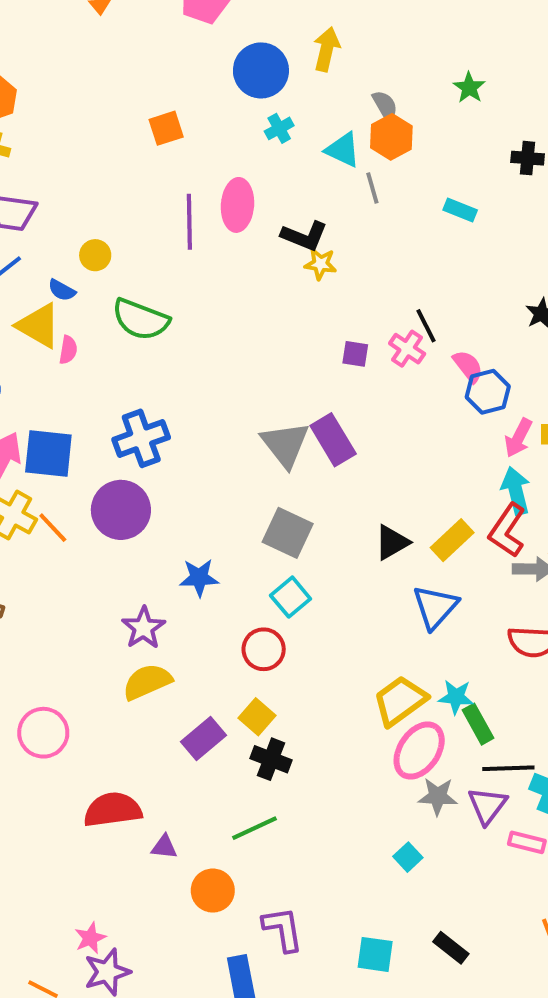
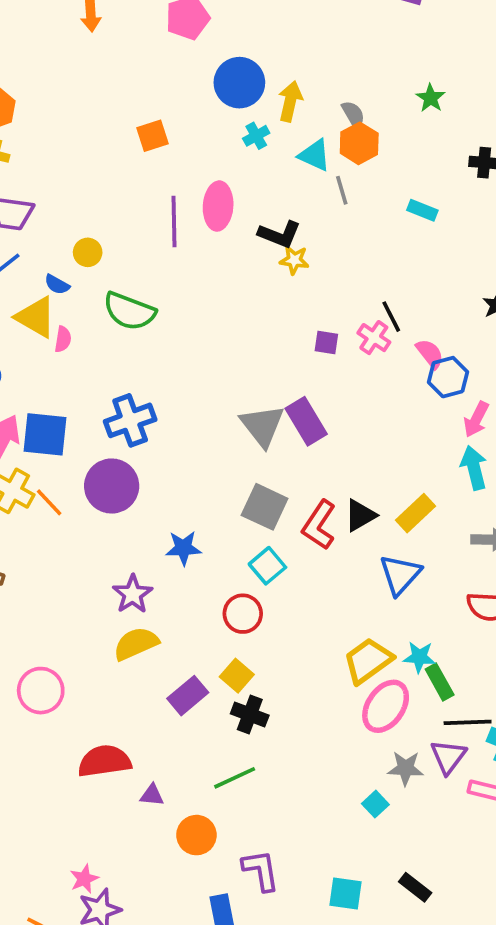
yellow arrow: (327, 49) -> (290, 101), moved
red L-shape: (507, 530) -> (319, 525), moved
gray star: (438, 796) -> (406, 768), moved

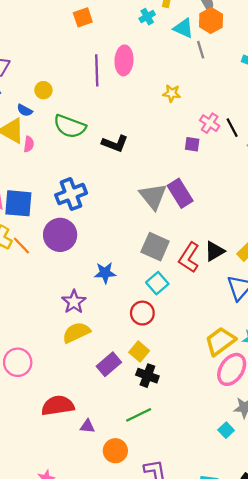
black L-shape: (280, 234) -> (115, 144), moved
pink cross: (374, 338) -> (210, 123), moved

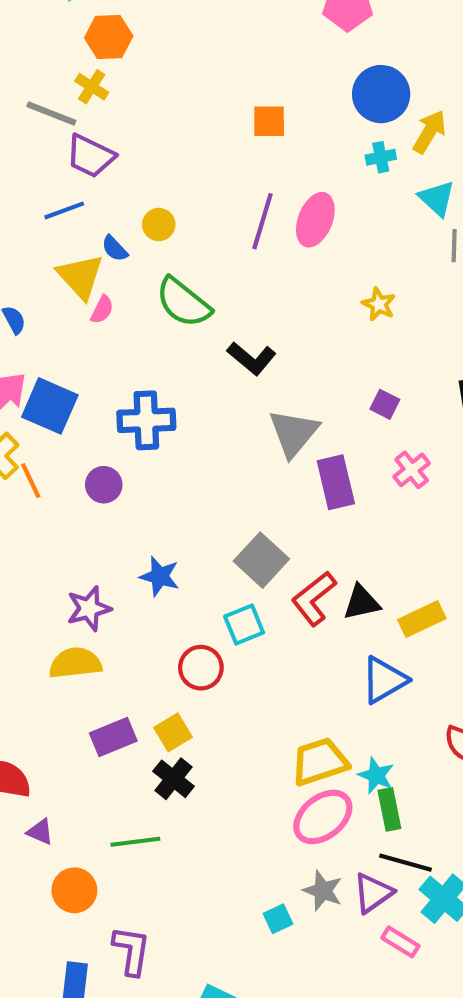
pink cross: (210, 123) -> (412, 470), moved
gray triangle: (153, 196) -> (294, 433), moved
purple circle: (60, 235) -> (104, 485), size x0.6

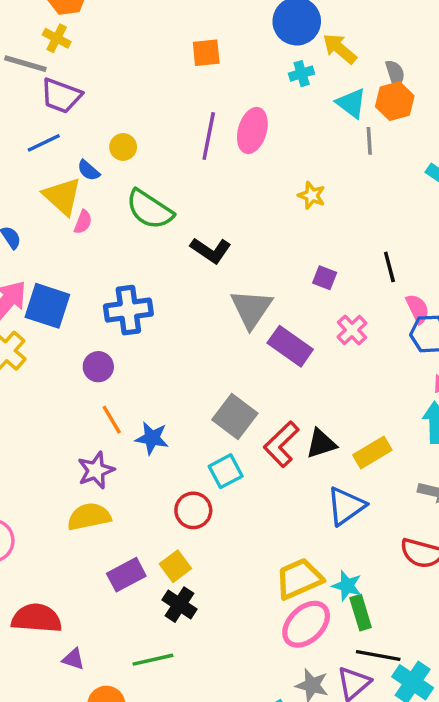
yellow arrow: (429, 132) -> (340, 49), turned -75
orange line: (31, 481) -> (112, 420), moved
purple rectangle: (336, 482) -> (290, 346), turned -36

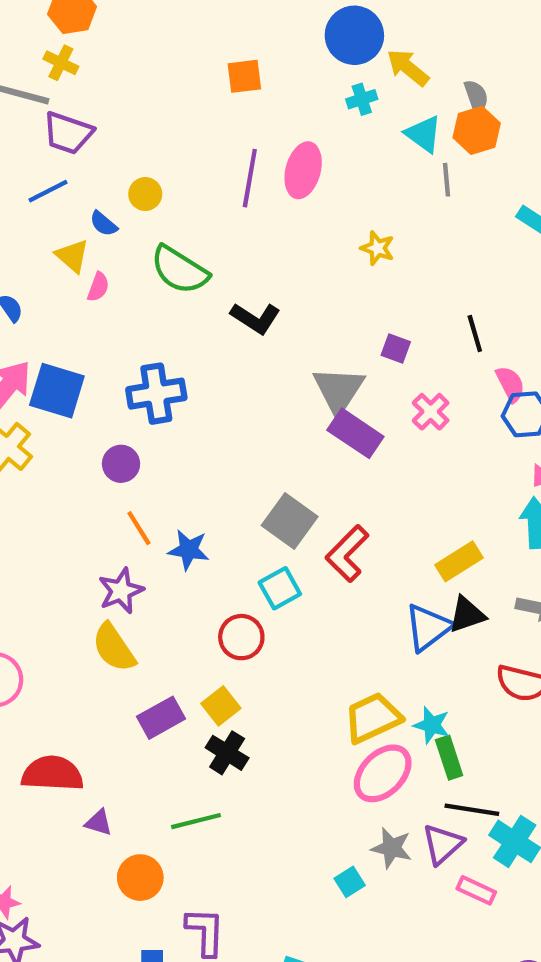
yellow triangle: (62, 196) -> (72, 256), size x0.7
gray triangle: (251, 309) -> (339, 390), moved
black triangle: (321, 444) -> (467, 615), moved
yellow semicircle: (89, 517) -> (114, 648), turned -111

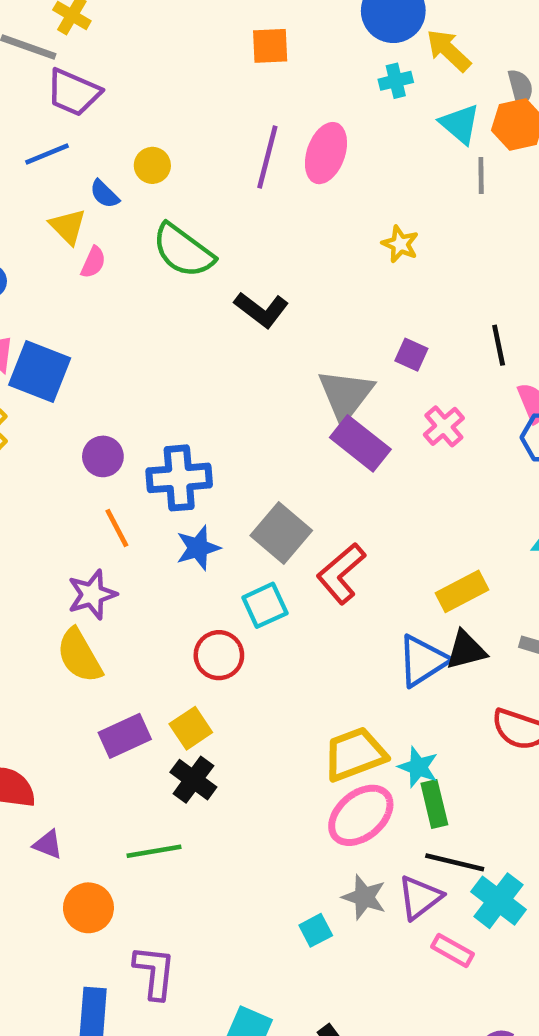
blue cross: (156, 394) -> (179, 478), moved
blue star: (189, 550) -> (198, 548), moved, turned -30

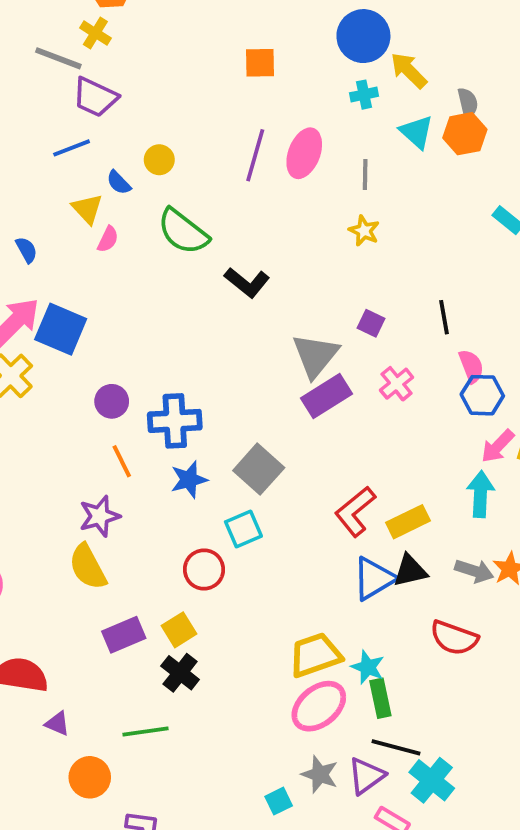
gray line: (481, 176) -> (365, 174), moved
purple rectangle: (360, 443) -> (327, 396), turned -72
red L-shape: (341, 573) -> (355, 511), moved

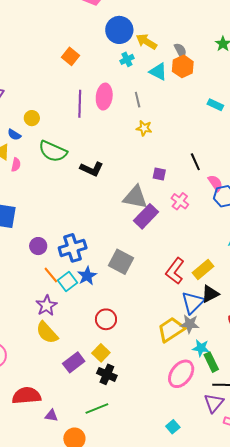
orange square: (260, 63) -> (70, 56), turned -36
gray triangle: (315, 355) -> (135, 197), turned -44
cyan square: (243, 529) -> (67, 282), moved
yellow trapezoid: (315, 655) -> (171, 330), moved
gray star: (320, 774) -> (190, 324), moved

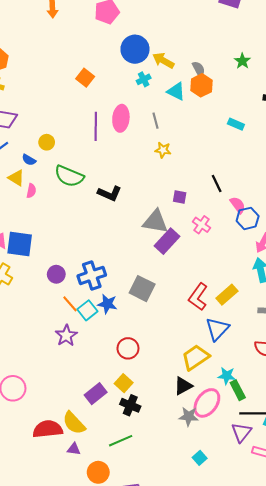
blue star: (87, 276) -> (107, 304), turned -30
black triangle: (210, 294) -> (183, 386), moved
gray star: (190, 324) -> (189, 416), moved
yellow semicircle: (47, 333) -> (74, 423), moved

